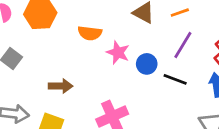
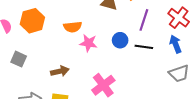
pink star: (118, 53) -> (89, 43), moved

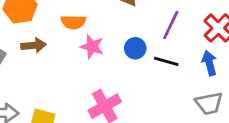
brown arrow: (60, 71) -> (34, 45), moved

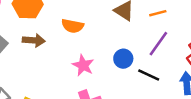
pink star: (92, 47) -> (83, 65), moved

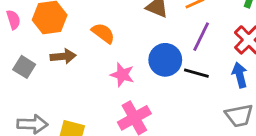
orange semicircle: (73, 26) -> (103, 33), turned -145
blue circle: (123, 59) -> (165, 60), size x1.5

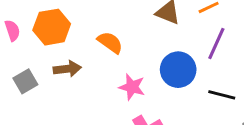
gray square: (24, 67) -> (25, 81), turned 30
black line: (196, 73) -> (222, 95), moved

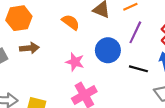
orange semicircle: (110, 42) -> (71, 22), moved

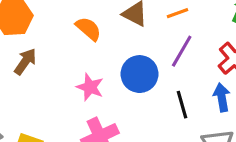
brown arrow: (29, 48) -> (25, 62), turned -54
black line: (138, 69) -> (182, 105), turned 54

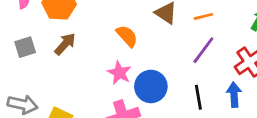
orange semicircle: (88, 29) -> (127, 36), moved
blue circle: (140, 74) -> (151, 86), moved

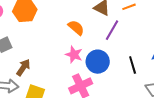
brown arrow: (65, 44) -> (23, 67), moved
purple line: (203, 50) -> (112, 30), moved

